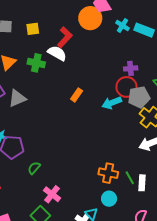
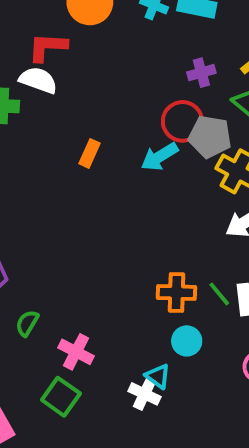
red L-shape: (65, 37) -> (48, 47), turned -120
purple cross: (131, 68) -> (201, 73), moved
gray pentagon: (139, 97) -> (210, 137), turned 30
green semicircle: (34, 168) -> (27, 323), moved

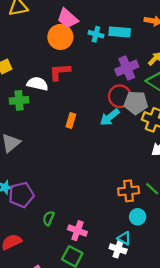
red L-shape: (48, 47) -> (60, 72), moved
purple cross: (201, 73) -> (127, 68), size x1.5

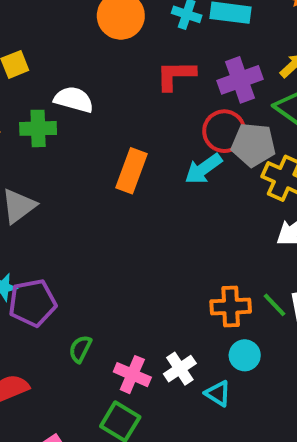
red L-shape: (60, 72) -> (176, 75), moved
orange rectangle: (71, 120) -> (132, 171), size x1.5
white cross: (118, 249) -> (180, 369), moved, turned 35

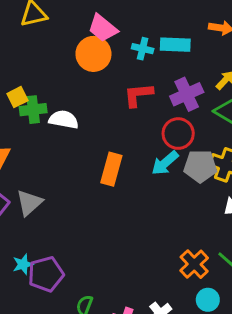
green cross: (38, 128) -> (33, 110), moved
gray pentagon: (253, 145) -> (200, 166), moved
orange cross: (231, 307) -> (194, 264), turned -36

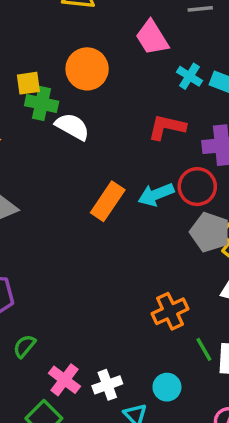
orange circle: (93, 54) -> (87, 69), moved
cyan arrow: (165, 163) -> (156, 194), moved
orange cross: (194, 264) -> (170, 311), moved

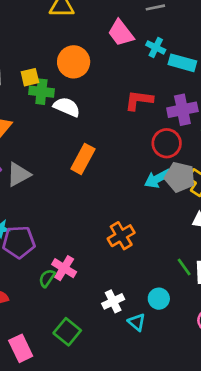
cyan cross: (189, 76) -> (156, 47), moved
cyan arrow: (156, 194) -> (158, 179), moved
orange rectangle: (108, 201) -> (83, 159), moved
orange cross: (170, 311) -> (121, 236), moved
pink cross: (65, 380) -> (64, 268), moved

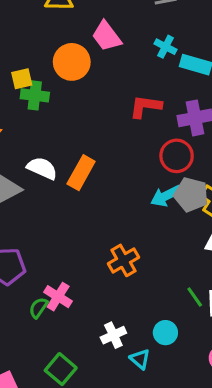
pink trapezoid: (121, 33) -> (107, 36), moved
white semicircle: (67, 107) -> (42, 168), moved

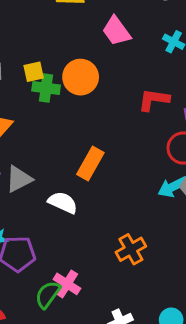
orange circle: (72, 62) -> (81, 77), moved
white semicircle: (42, 168) -> (63, 203), moved
green semicircle: (38, 308) -> (48, 295), size x1.4

